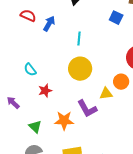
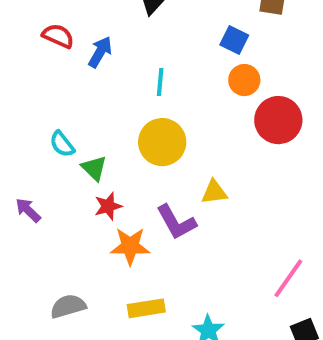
orange circle: (121, 82) -> (244, 80), moved
red star: (45, 91) -> (108, 206), moved
green triangle: (35, 127) -> (94, 168), moved

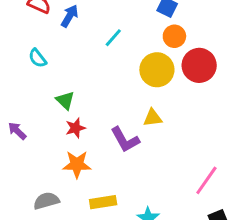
cyan line: (160, 82) -> (113, 38), turned 36
yellow circle: (162, 142) -> (157, 70), moved
cyan semicircle: (62, 144) -> (38, 58), moved
orange star: (130, 246) -> (77, 164), moved

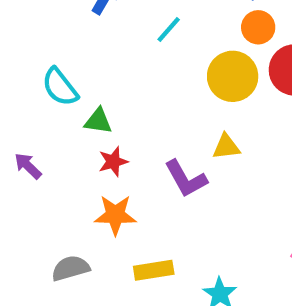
cyan semicircle: (38, 58) -> (60, 87), moved, size x1.4
green triangle: (65, 100) -> (98, 121), turned -36

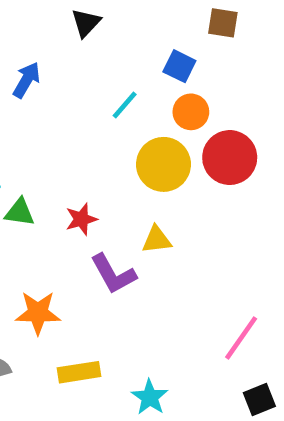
cyan line: (169, 29) -> (125, 105), moved
red star: (113, 162) -> (81, 219), moved

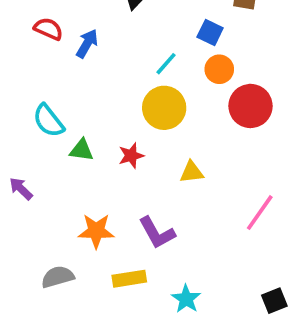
yellow circle: (163, 164) -> (164, 108), moved
purple L-shape: (113, 274) -> (157, 233), moved
pink line: (241, 338) -> (260, 213), moved

